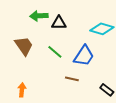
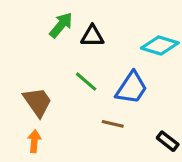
green arrow: (39, 16) -> (61, 25), turned 132
brown trapezoid: (24, 46) -> (37, 102), moved

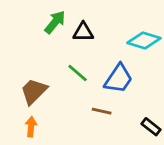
brown trapezoid: (37, 102) -> (34, 91), turned -100

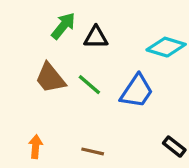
brown trapezoid: (34, 91) -> (50, 78), moved, turned -84
brown line: (102, 111) -> (93, 151), moved

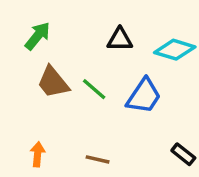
green arrow: (63, 26) -> (38, 36), moved
black triangle: (96, 37) -> (120, 39), moved

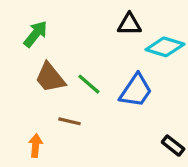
black triangle: (120, 39) -> (129, 24), moved
brown line: (98, 159) -> (70, 121), moved

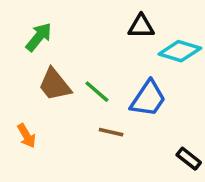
brown line: (70, 121) -> (111, 132), moved
orange arrow: (36, 146) -> (26, 136), moved, turned 145

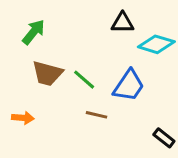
brown trapezoid: (55, 85) -> (47, 73), turned -36
orange arrow: (26, 136) -> (23, 118), turned -55

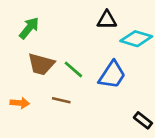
brown line: (96, 115) -> (61, 100), moved

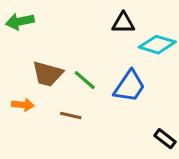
green arrow: (29, 28) -> (20, 21), moved, turned -140
orange arrow: (20, 103) -> (23, 105), moved

